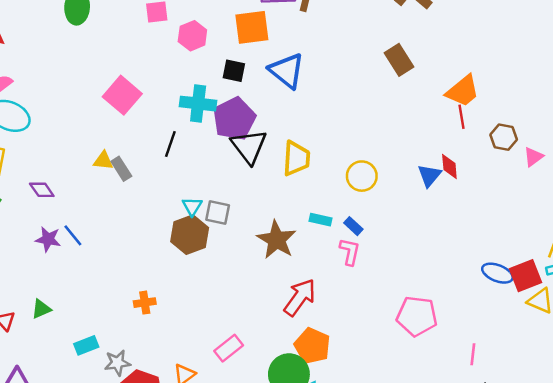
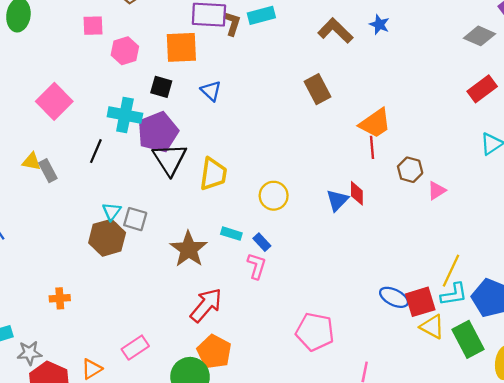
blue triangle: (287, 71) -> (211, 91), size x0.6

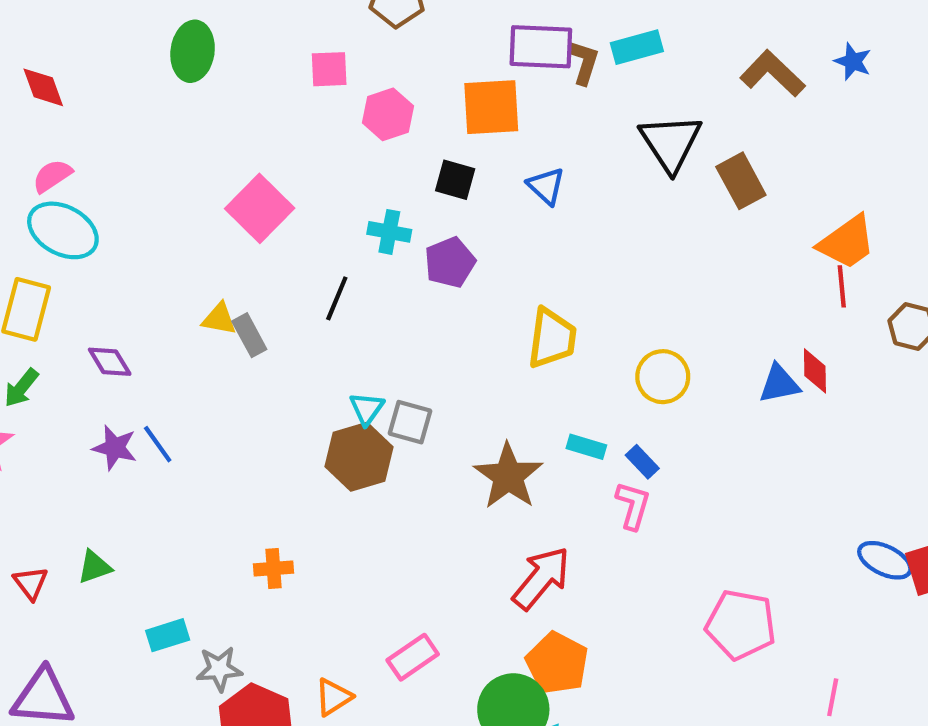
cyan cross: (125, 115) -> (389, 232), size x0.7
purple pentagon: (158, 132) -> (450, 262), size x0.7
black triangle: (170, 159) -> (671, 143), moved
blue triangle: (337, 200) -> (779, 384), turned 35

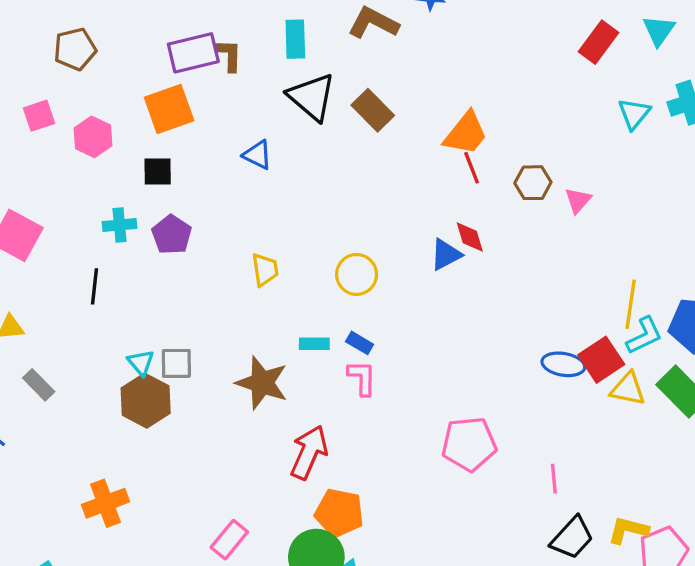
cyan rectangle: (637, 47) -> (295, 39), moved, turned -60
blue triangle: (546, 186) -> (257, 155), moved
gray rectangle: (249, 335) -> (39, 385), moved
yellow trapezoid: (552, 338) -> (265, 270), size x0.7
orange cross: (274, 568) -> (106, 503), size x1.5

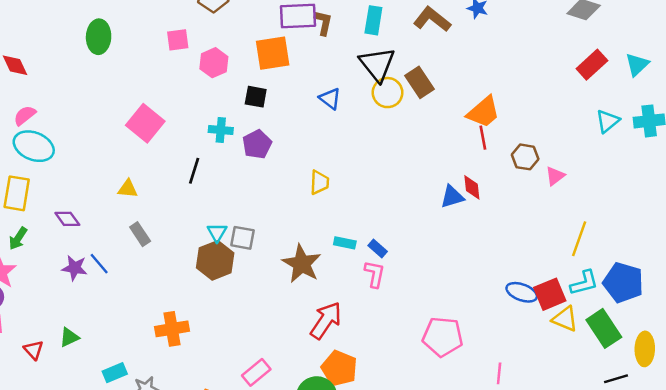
yellow circle: (357, 274) -> (388, 93), moved
yellow line: (631, 304) -> (579, 239), moved

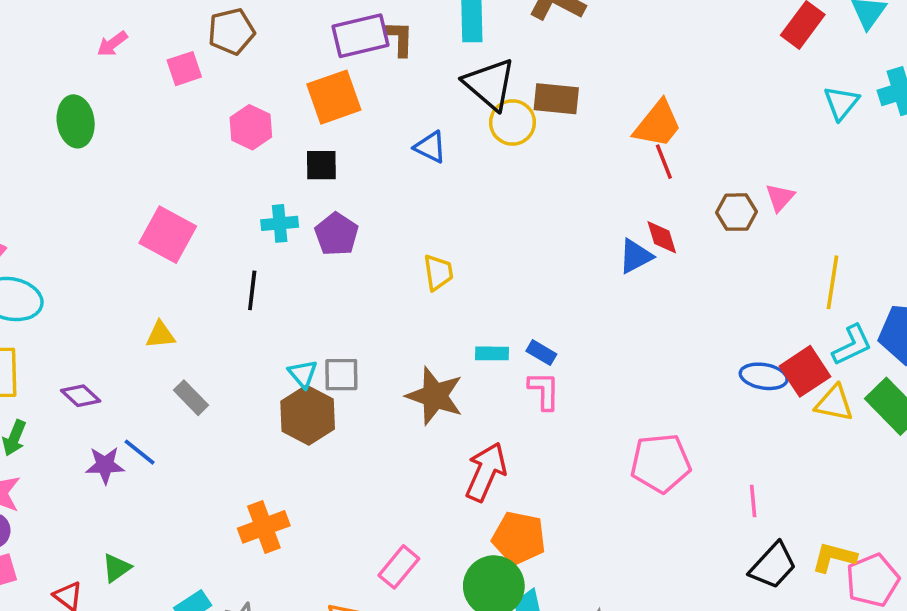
pink square: (178, 40) -> (184, 69), moved
brown rectangle: (420, 82) -> (556, 99), turned -40
brown hexagon: (525, 157) -> (736, 212), moved

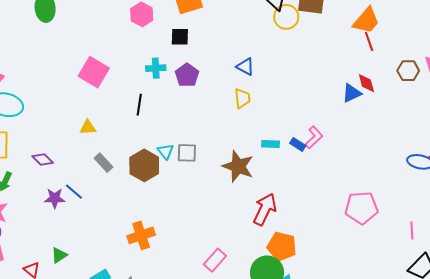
blue triangle: (430, 147) -> (245, 67), moved
pink L-shape: (544, 391) -> (314, 137), moved, turned 45
brown hexagon: (308, 415) -> (144, 165), moved

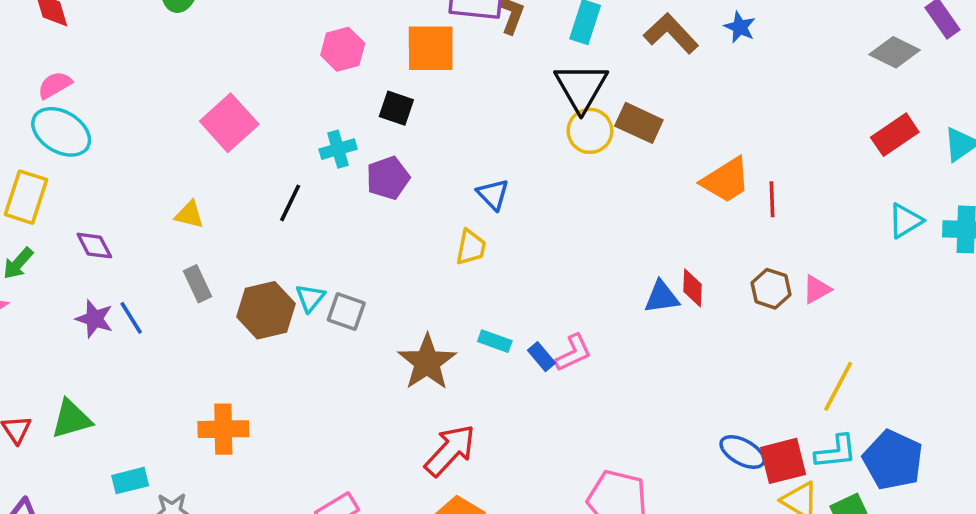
red line: (369, 41) -> (772, 199), moved
cyan cross: (156, 68) -> (338, 149), turned -30
green triangle: (59, 255) -> (71, 419), size x1.4

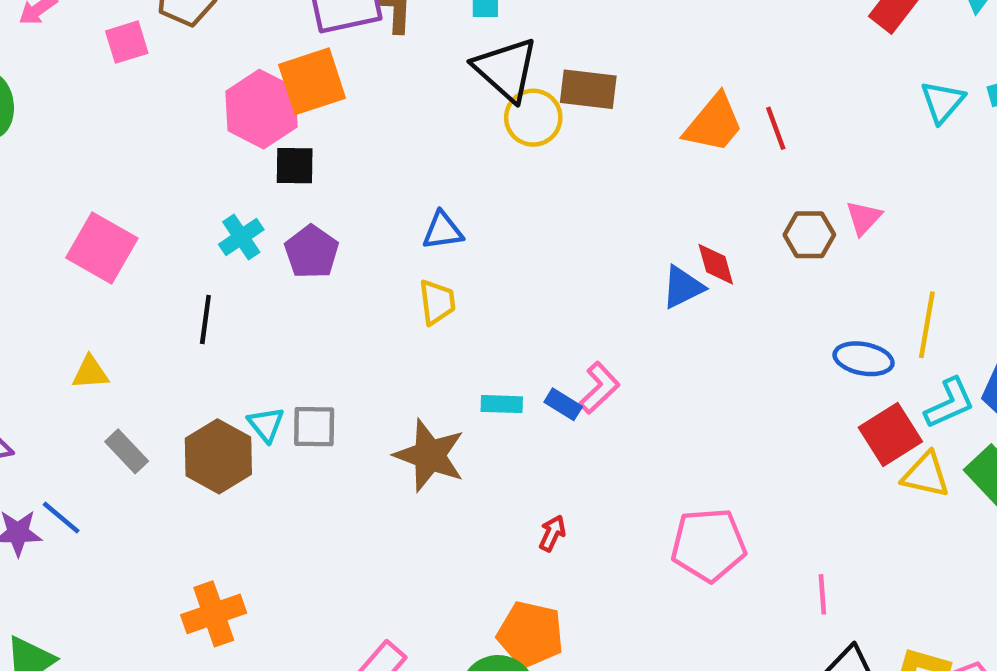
pink hexagon: (343, 49) -> (261, 109), moved, size x1.4
blue triangle: (493, 194) -> (443, 231), turned -36
red arrow: (450, 450) -> (552, 533), moved, size x0.5
blue ellipse: (742, 452) -> (864, 359), moved

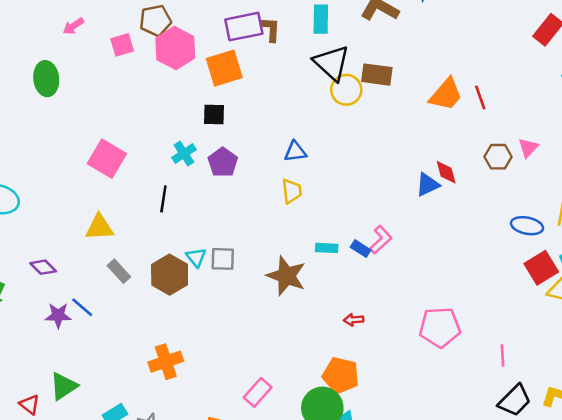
pink hexagon: (261, 109) -> (175, 48), moved
yellow triangle: (90, 372) -> (99, 227), size x1.4
red arrow: (552, 533) -> (354, 320), turned -120

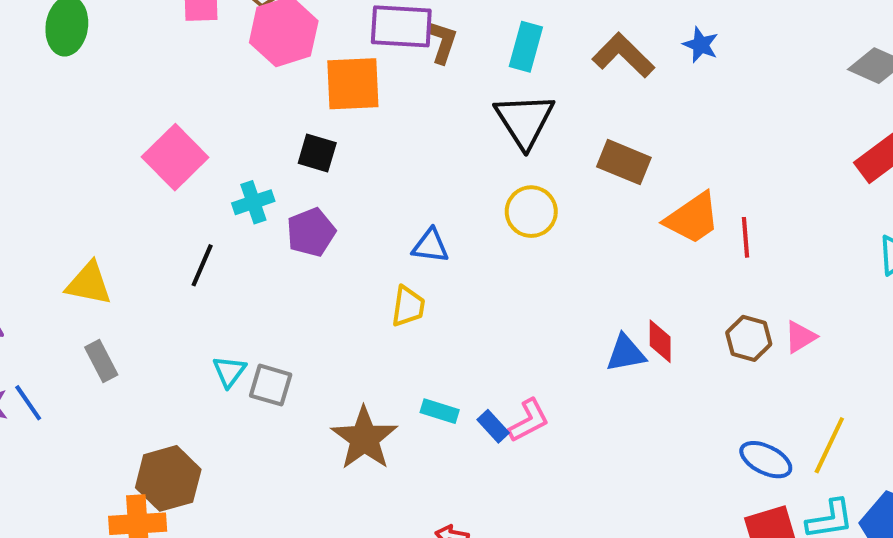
brown rectangle: (377, 75) -> (624, 162), moved
yellow circle: (346, 90) -> (531, 212), moved
pink square: (107, 159) -> (175, 157), moved
brown hexagon: (170, 275) -> (168, 478), moved

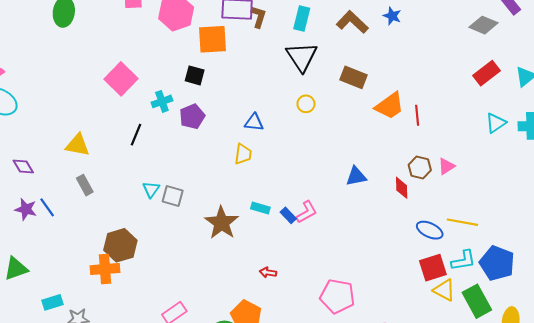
yellow circle: (531, 212) -> (306, 104), size x0.7
red diamond: (660, 341) -> (402, 188), moved
yellow line: (829, 445) -> (462, 222), turned 76

